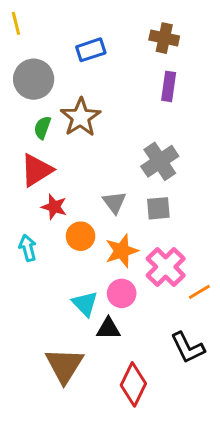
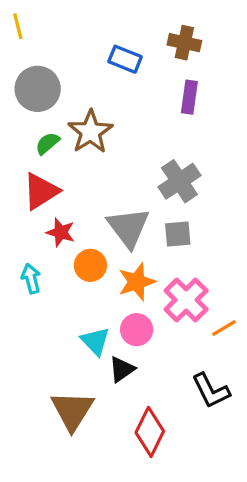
blue rectangle: (91, 50) -> (125, 59), moved, turned 40
green semicircle: (42, 128) -> (48, 143), turned 30
gray triangle: (114, 202) -> (128, 227), size x1.6
black triangle: (108, 329) -> (122, 369), turned -35

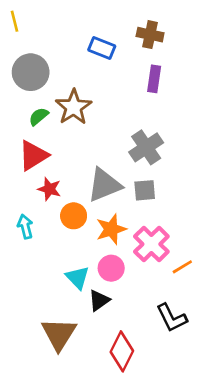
gray triangle: (128, 227) -> (104, 185), turned 45

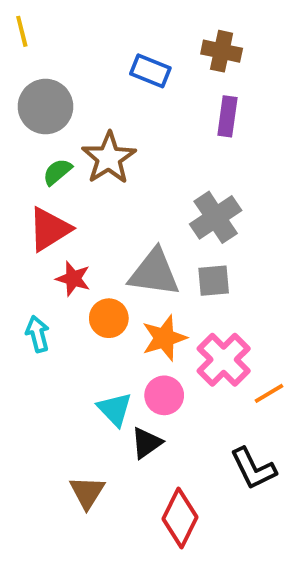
gray triangle: (104, 185) -> (154, 273), turned 30
brown triangle: (59, 334) -> (87, 492), size x0.7

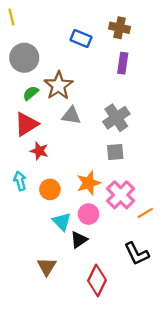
gray triangle: (154, 273) -> (71, 116), moved, size x0.7
orange circle: (109, 318) -> (50, 189), moved

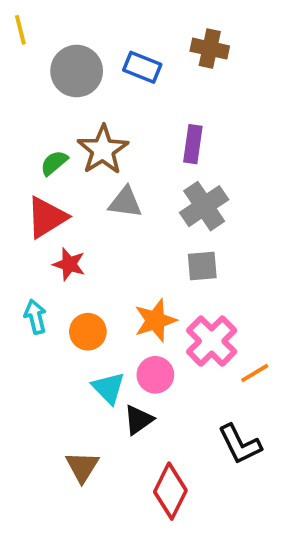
gray circle: (24, 58) -> (77, 71), moved
purple rectangle: (123, 63) -> (193, 144), moved

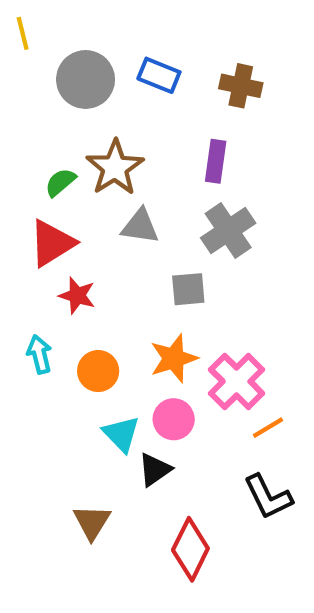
brown cross: (210, 49) -> (241, 86), moved
gray square: (202, 266) -> (188, 289), moved
orange line: (255, 373) -> (268, 428), moved

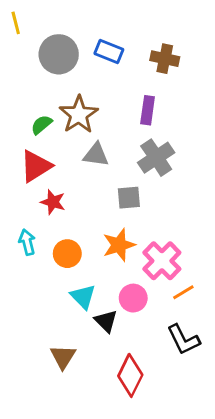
pink circle: (174, 419) -> (133, 298), moved
black triangle: (155, 470) -> (106, 321), turned -40

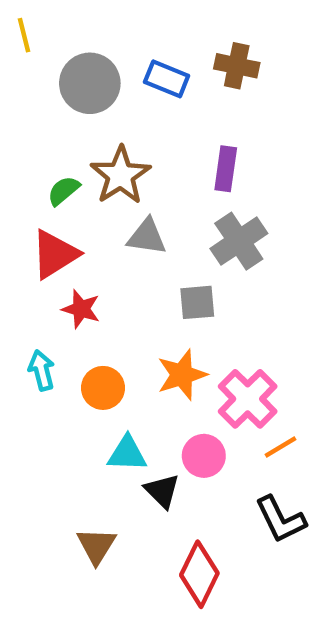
brown cross: (165, 59) -> (237, 66), moved
cyan triangle: (83, 297) -> (127, 454), turned -44

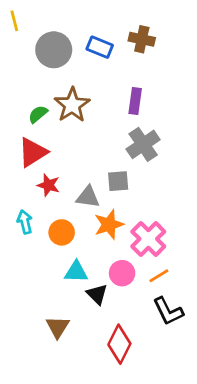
gray triangle: (147, 237) -> (88, 197), moved
orange line: (281, 447) -> (159, 276), moved

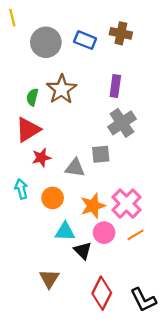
green semicircle: (38, 114) -> (32, 97), turned -36
red star: (48, 185) -> (41, 158), turned -30
orange star: (109, 225) -> (93, 206), moved
black L-shape: (168, 311) -> (143, 300), moved

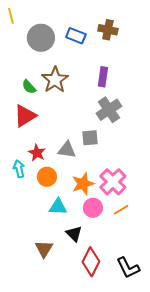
green semicircle: (32, 97) -> (29, 87), turned -56
red star: (41, 158) -> (37, 153), moved, turned -30
black triangle: (83, 251) -> (74, 234), moved

